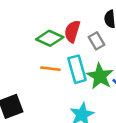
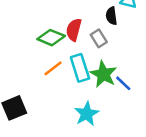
orange line: (50, 69) -> (53, 68), turned -42

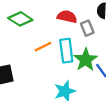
red semicircle: (74, 30) -> (67, 17), turned 78
green diamond: (51, 38) -> (20, 19), moved

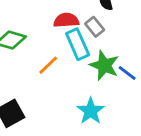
cyan rectangle: (66, 51) -> (78, 44), moved

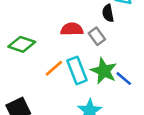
cyan rectangle: (78, 44) -> (77, 70), moved

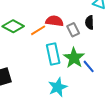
black semicircle: (108, 13) -> (89, 22), moved
orange line: (54, 68) -> (38, 30), moved

